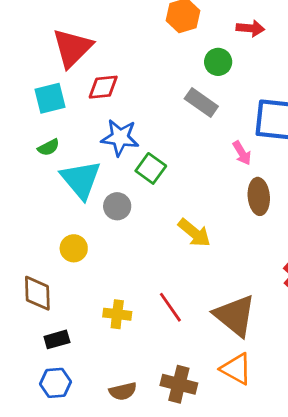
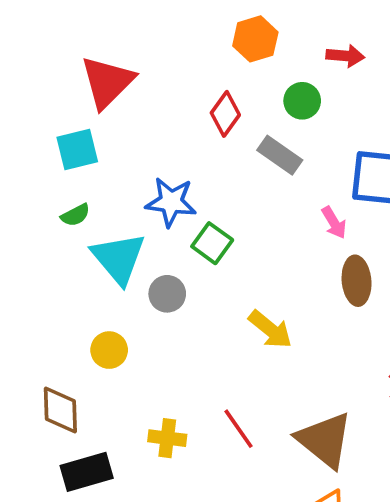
red diamond: (103, 87) -> (225, 114), moved, turned -48
black rectangle: (57, 339) -> (87, 472), size x1.5

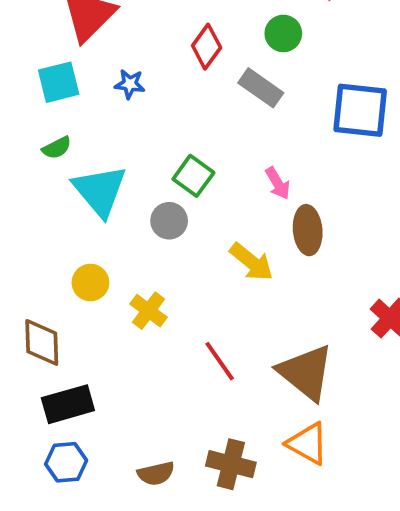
blue star: (171, 202) -> (130, 84), moved, size x0.6
pink arrow: (334, 223) -> (278, 183), moved
brown ellipse: (357, 281) -> (308, 230), moved
gray circle: (167, 294) -> (169, 221), moved
yellow cross: (167, 438) -> (148, 311), moved, turned 30

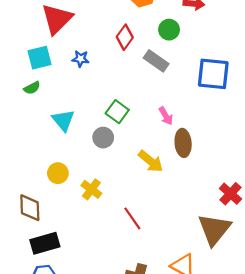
green semicircle: (57, 148) -> (32, 88), moved
cyan triangle: (100, 191) -> (63, 120), size x0.7
brown triangle: (306, 372) -> (214, 229), moved, turned 30

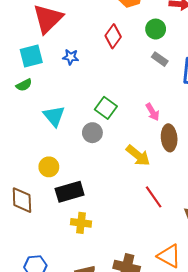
gray rectangle: (156, 61) -> (160, 59), moved, size x0.7
yellow cross: (91, 189) -> (81, 223), moved, turned -30
red line: (132, 218) -> (154, 197), moved
black rectangle: (45, 243) -> (70, 192), moved

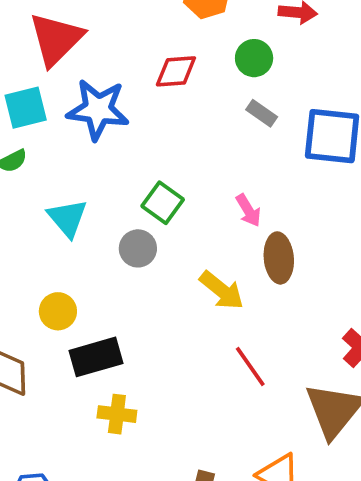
red diamond: (113, 36) -> (176, 71), turned 50
blue star: (71, 57) -> (98, 109), size x2.0

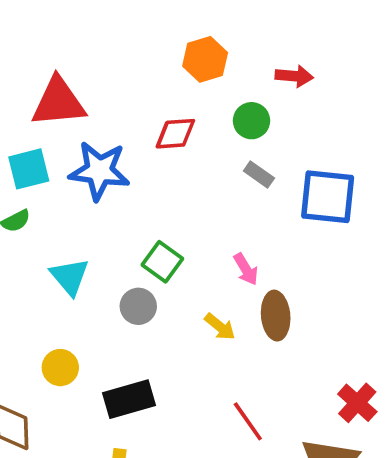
red triangle: (56, 39) -> (58, 102), turned 40
yellow arrow: (222, 290) -> (220, 327), moved, size x0.7
black rectangle: (96, 357) -> (129, 399), moved

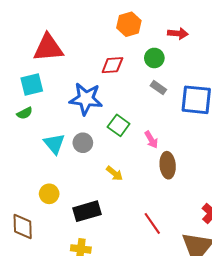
blue star: (99, 171) -> (86, 99), moved
green square: (162, 262) -> (119, 125), moved
gray circle: (138, 306) -> (83, 143), moved
yellow arrow: (220, 327) -> (115, 173), moved

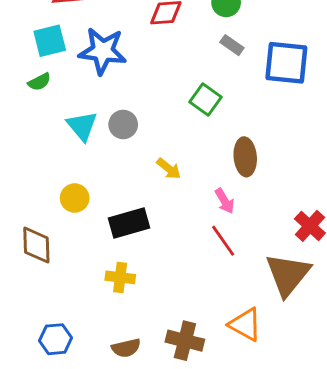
blue star: (86, 99) -> (103, 51), moved
green square: (119, 125) -> (206, 99), moved
pink arrow: (151, 140) -> (225, 201), moved

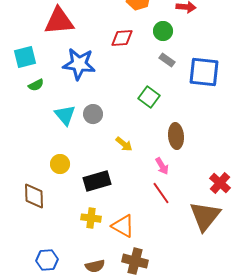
cyan square: (50, 41) -> (25, 57), moved
orange triangle: (245, 324) -> (123, 226), moved

